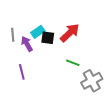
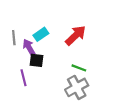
black square: (48, 38) -> (37, 60), moved
gray cross: (92, 81) -> (77, 87), moved

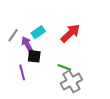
gray line: (14, 38) -> (13, 35), turned 40
green line: (79, 68) -> (64, 67), moved

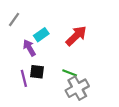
gray line: (13, 35) -> (14, 19), moved
black square: (34, 56) -> (37, 72), moved

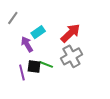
green line: (70, 73) -> (46, 64), moved
gray cross: (77, 88) -> (71, 56), moved

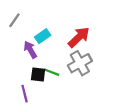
purple line: (22, 73) -> (25, 94), moved

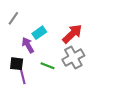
black square: (38, 74) -> (17, 64), moved
purple line: (25, 94) -> (23, 76), moved

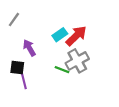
cyan rectangle: (39, 33) -> (60, 35), moved
green line: (48, 66) -> (62, 70), moved

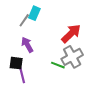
gray line: (14, 19) -> (24, 20), moved
cyan rectangle: (60, 35) -> (34, 13), moved, turned -32

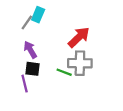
gray cross: (72, 57) -> (80, 63), turned 30
black square: (16, 63) -> (32, 69), moved

